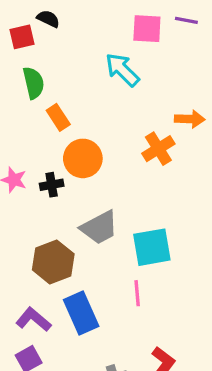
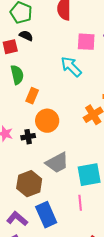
orange rectangle: (58, 117) -> (32, 96), turned 56

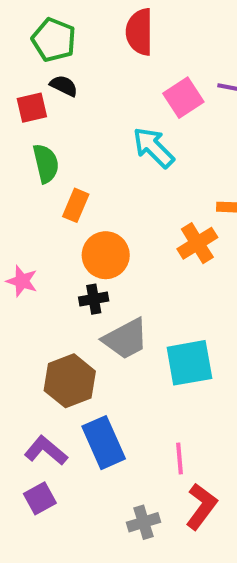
pink square: (86, 42) -> (183, 98), turned -36
black cross: (28, 137) -> (94, 299), moved
pink line: (80, 203) -> (179, 459), moved

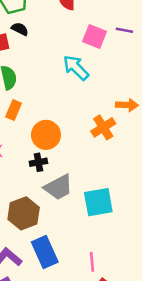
pink square: (183, 98) -> (95, 36), turned -35
orange rectangle: (76, 205) -> (14, 110), moved

